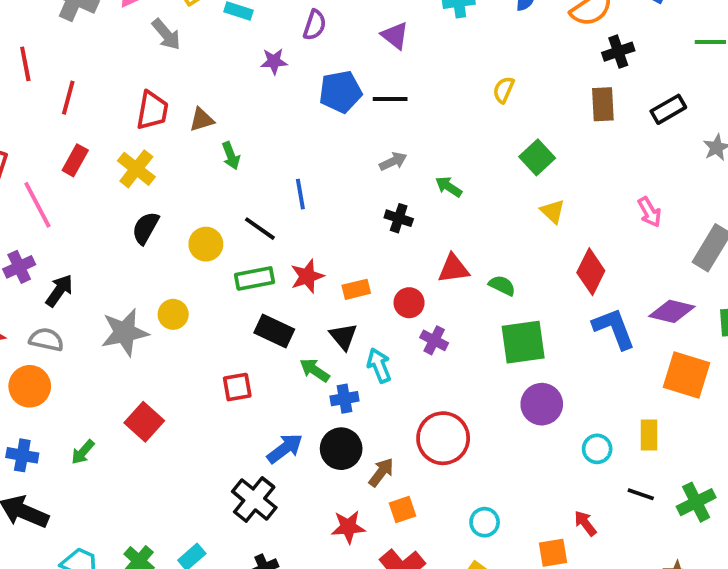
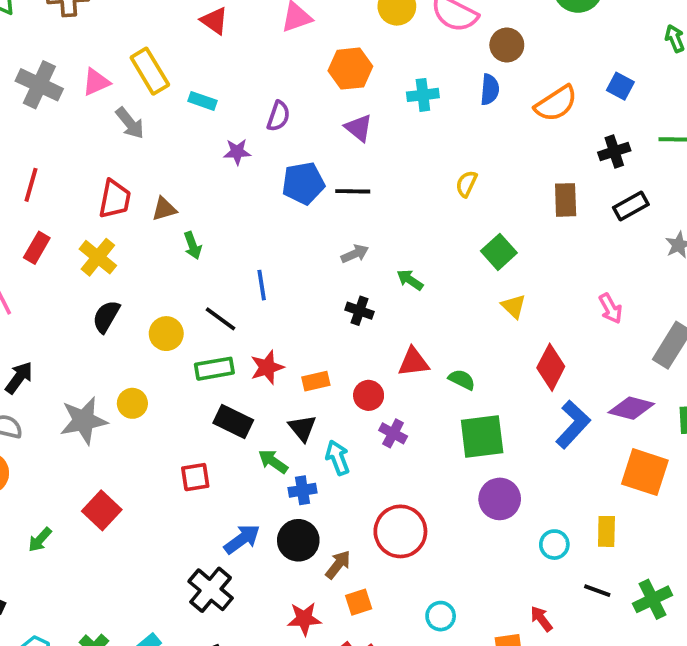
black cross: (618, 52) -> (614, 151), moved
blue L-shape: (614, 328) -> (573, 424), turned 63

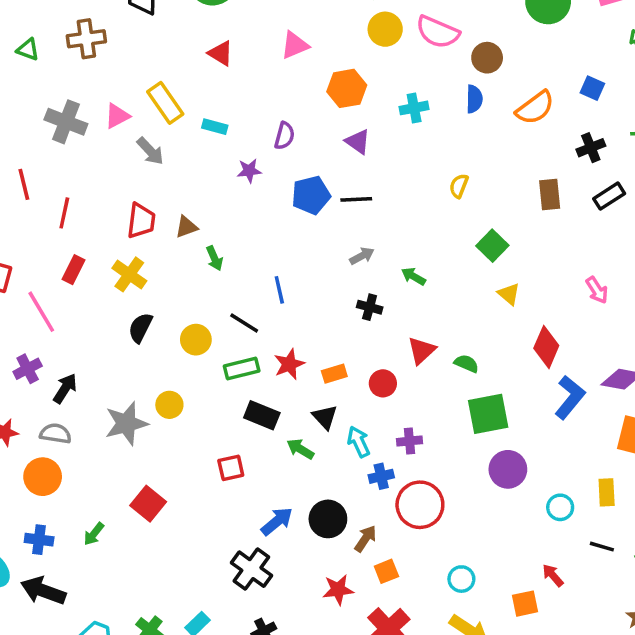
red triangle: (413, 362) -> (422, 350), turned -32
purple cross: (393, 433) -> (409, 441), moved, turned -30
blue cross: (302, 490) -> (381, 476), moved

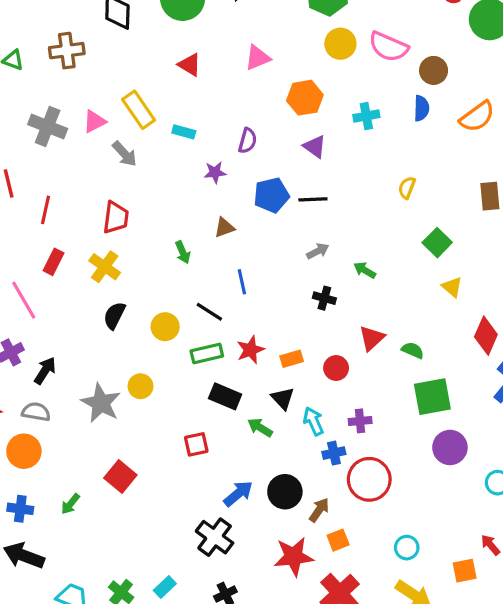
brown triangle: (186, 227) -> (224, 228), moved
gray star: (126, 423) -> (101, 403), turned -30
red star: (338, 590) -> (294, 557), size x1.4

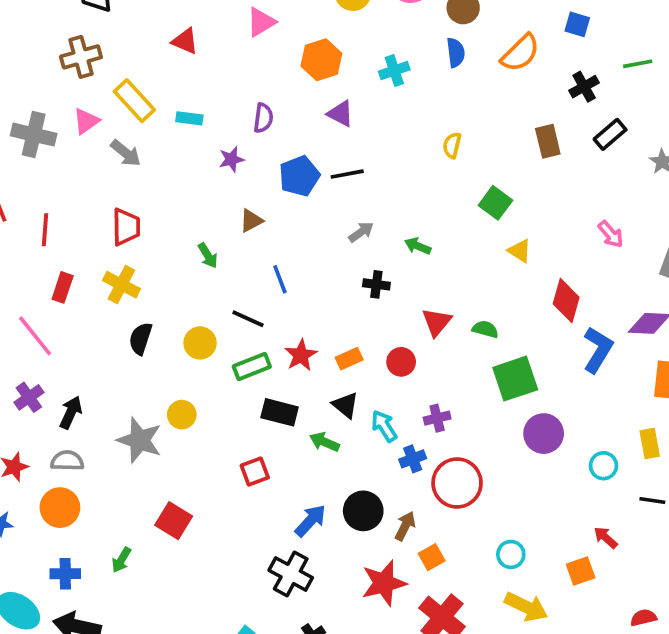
brown cross: (67, 51) -> (81, 57), moved

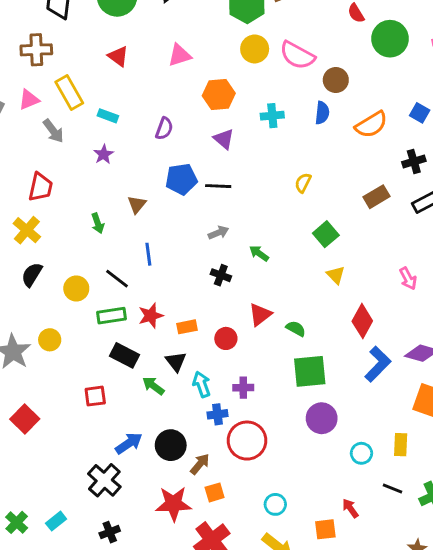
brown rectangle: (548, 141) -> (377, 197), turned 60
purple star: (231, 159) -> (104, 154), moved, turned -30
brown triangle: (251, 221) -> (137, 204), turned -36

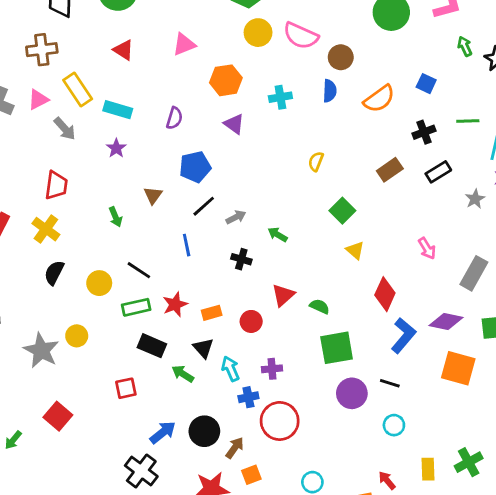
cyan rectangle: (108, 116) -> (118, 110), size x1.4
black line: (218, 186) -> (204, 206), moved, turned -40
blue line: (148, 254) -> (187, 245), moved
yellow rectangle: (401, 445) -> (428, 469), moved
black line: (393, 488) -> (390, 383), moved

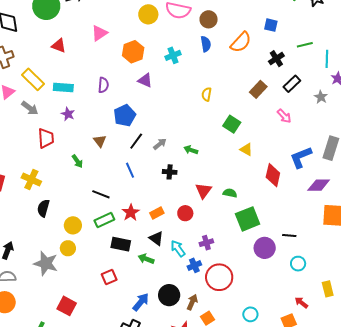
red trapezoid: (56, 185) -> (46, 138), moved
pink arrow: (427, 248) -> (284, 116), moved
yellow circle: (99, 283) -> (73, 225), moved
blue L-shape: (403, 336) -> (301, 157), moved, turned -140

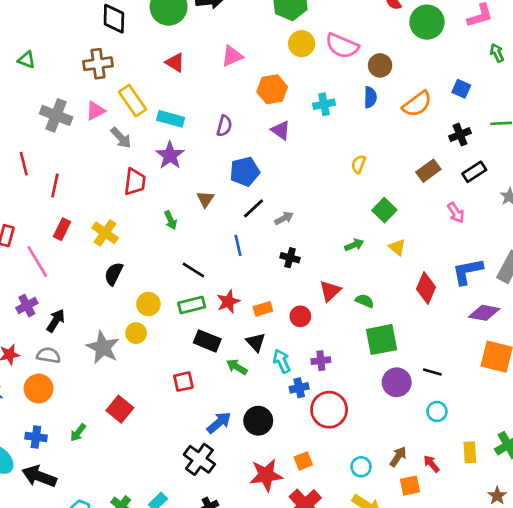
purple star: (68, 114) -> (170, 155), size x1.5
green arrow: (191, 150) -> (354, 245), moved, turned 128
brown arrow: (192, 302) -> (398, 457), moved

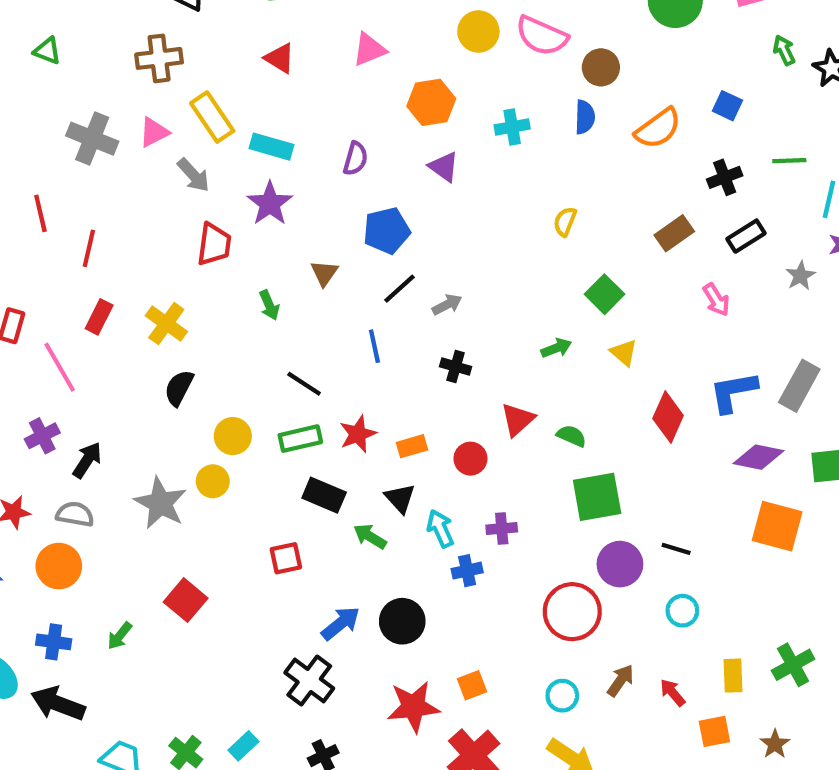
red circle: (329, 410) -> (572, 612), moved
orange square: (410, 486) -> (714, 731), moved

